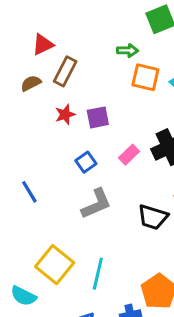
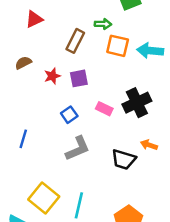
brown rectangle: (65, 71) -> (75, 41), moved
brown semicircle: (31, 83) -> (23, 63), moved
pink rectangle: (129, 155) -> (104, 109), turned 70
blue line: (29, 192) -> (23, 139), turned 48

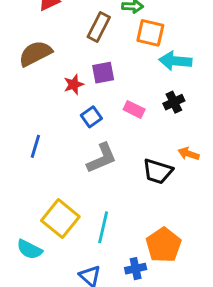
cyan arrow: (150, 51) -> (175, 61), moved
brown semicircle: (23, 63) -> (35, 53), size x1.6
red star: (52, 76) -> (74, 84), moved
black cross: (137, 103) -> (174, 102), size x0.6

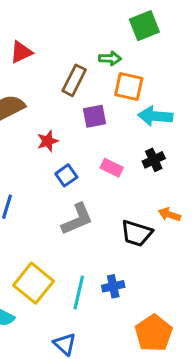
purple square: (103, 73) -> (94, 116), moved
orange pentagon: (164, 245) -> (154, 333), moved
blue cross: (136, 269) -> (113, 286), moved

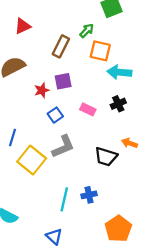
green arrow: (110, 58) -> (87, 31), turned -48
purple square: (94, 116) -> (63, 81), moved
yellow square: (34, 283) -> (32, 160), moved

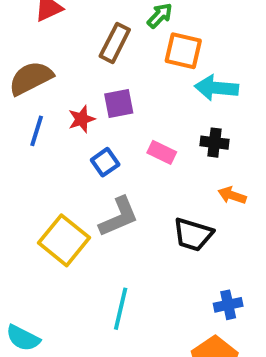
black cross: (118, 104) -> (214, 143), turned 32
blue line: (13, 138) -> (37, 131), moved
orange arrow: (129, 143) -> (232, 195), moved
blue cross: (89, 195) -> (228, 305), moved

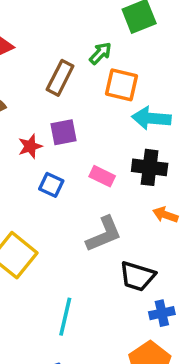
black cross: (214, 143) -> (150, 167), size x1.4
blue square: (105, 162) -> (51, 185), turned -30
gray L-shape: (119, 217) -> (104, 234), moved
black trapezoid: (193, 234) -> (137, 276), moved

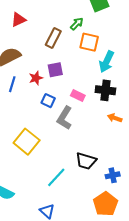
cyan arrow: (151, 118) -> (106, 62), turned -70
gray L-shape: (104, 234) -> (64, 118), moved, turned 145
black trapezoid: (137, 276) -> (86, 161), moved
cyan line: (65, 317) -> (56, 177), turned 30

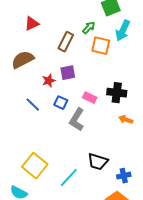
cyan arrow: (106, 62) -> (123, 31), moved
blue line: (12, 84) -> (33, 105), moved, turned -63
yellow square: (27, 142) -> (35, 166), moved

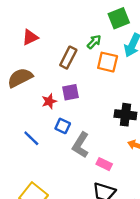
pink rectangle: (90, 98) -> (104, 164), moved
blue line: (33, 105) -> (31, 138), moved

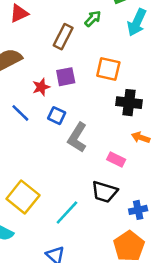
orange square: (108, 62) -> (108, 69), moved
blue line: (31, 138) -> (20, 113), moved
pink rectangle: (104, 164) -> (116, 159), moved

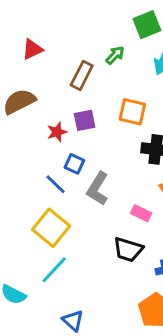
blue line: (20, 113) -> (56, 184), moved
yellow square: (23, 197) -> (51, 228), moved
cyan line: (67, 213) -> (54, 270), moved

